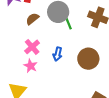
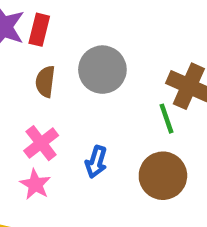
brown semicircle: (32, 19) -> (45, 82), turned -48
green line: (68, 23) -> (167, 119), moved

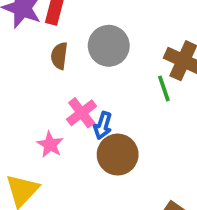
pink cross: (41, 143) -> (82, 113), moved
brown circle: (163, 176) -> (118, 155), moved

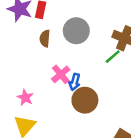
green line: (164, 88) -> (113, 57), turned 70
pink star: (50, 145) -> (25, 98), moved

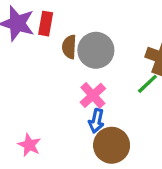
brown semicircle: (45, 38) -> (69, 47), moved
pink cross: (61, 74) -> (93, 95), moved

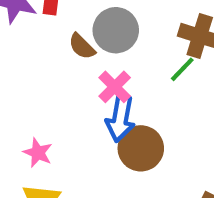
brown semicircle: (69, 47) -> (82, 46), moved, turned -45
blue arrow: (96, 121) -> (120, 119), size x1.5

